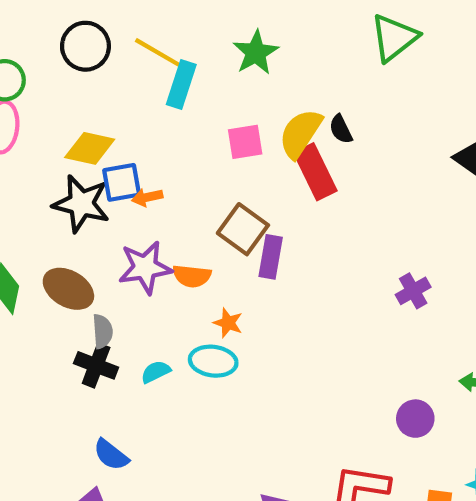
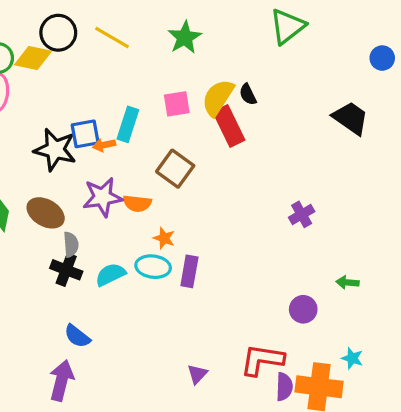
cyan rectangle: (181, 85) -> (128, 124), moved
yellow diamond: (90, 148) -> (33, 58), moved
purple rectangle: (271, 257) -> (189, 271), moved
cyan semicircle: (156, 372) -> (110, 275), size x1.4

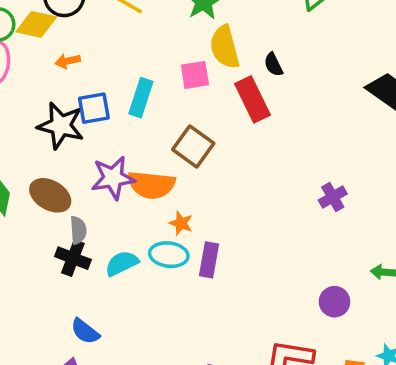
yellow semicircle: (218, 98) -> (225, 47), moved, turned -48
orange arrow: (104, 145) -> (68, 61), moved
orange semicircle: (137, 203) -> (151, 185), size x1.5

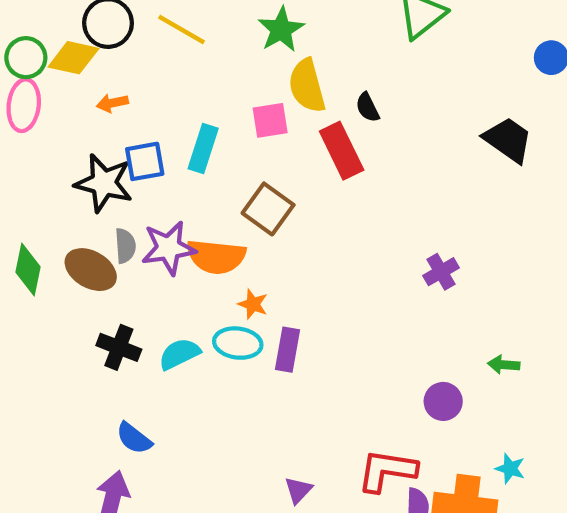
gray semicircle: (78, 230) -> (125, 246), moved

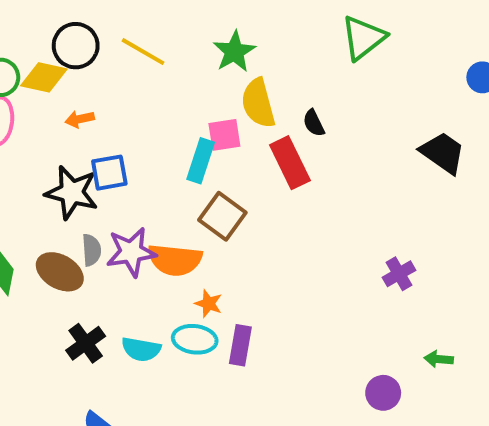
cyan rectangle: (203, 148) -> (201, 161), moved
purple cross: (441, 272) -> (399, 274), moved
black cross: (119, 347) -> (86, 343), turned 33
cyan semicircle: (179, 354) -> (141, 349), turned -144

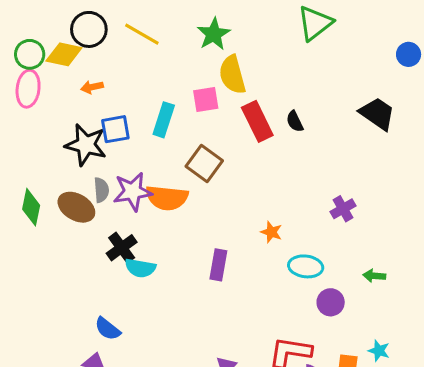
black semicircle: (314, 123) -> (295, 121), moved
cyan rectangle: (201, 161) -> (164, 120), moved
orange star: (209, 304) -> (271, 232), moved
cyan ellipse: (195, 339) -> (306, 266), moved
black cross: (86, 343) -> (122, 248), moved

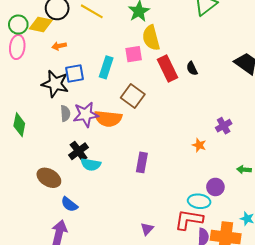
brown ellipse: (76, 207) -> (49, 178), moved
orange star: (271, 232) -> (199, 145), moved
cyan ellipse: (306, 266) -> (199, 201), moved

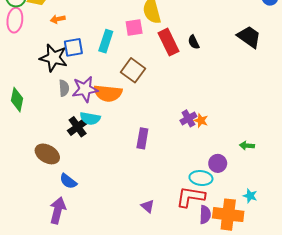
purple cross: (224, 126) -> (188, 118), moved
cyan semicircle: (91, 164) -> (90, 118), moved
purple triangle: (147, 229) -> (148, 206), turned -32

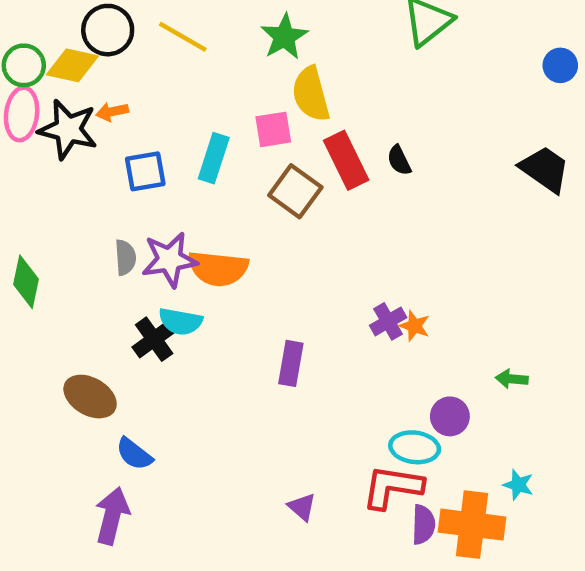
black trapezoid: (249, 37) -> (545, 169), moved
black star: (54, 58) -> (68, 129), moved
brown square: (133, 70) -> (295, 191), moved

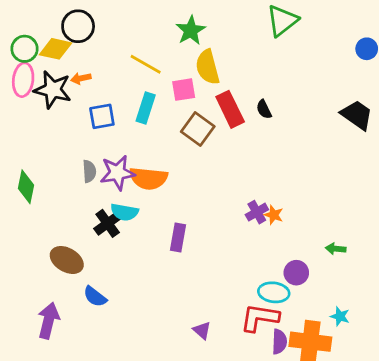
yellow line: (183, 37) -> (146, 64), moved
purple rectangle: (291, 363) -> (178, 237), moved
purple arrow: (112, 516) -> (48, 321), moved

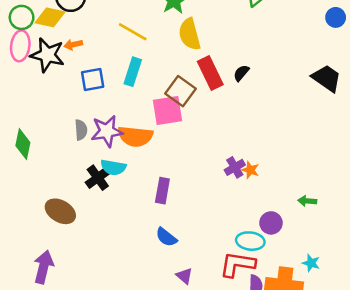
pink square: (184, 90) -> (168, 110), moved, size x1.4
black semicircle: (264, 109) -> (241, 73), turned 66
blue semicircle: (95, 297) -> (166, 237), moved

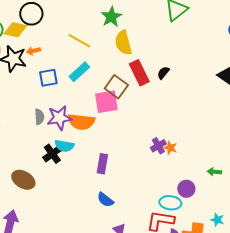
cyan rectangle: (133, 72) -> (79, 72), turned 30

